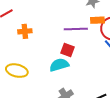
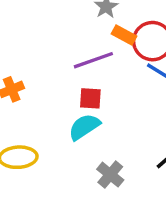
orange rectangle: (97, 20) -> (124, 35), turned 48

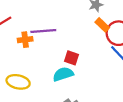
purple line: (93, 60) -> (43, 31), moved

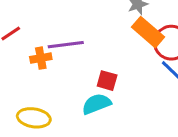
orange rectangle: (102, 25) -> (148, 32), size x1.5

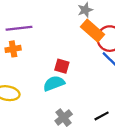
purple line: (66, 45) -> (19, 28), moved

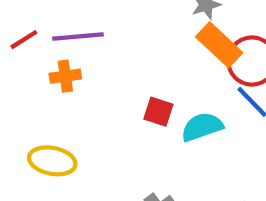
cyan semicircle: (54, 83) -> (202, 127), moved

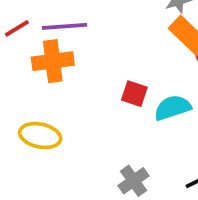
orange cross: (65, 76) -> (53, 61), size x1.5

